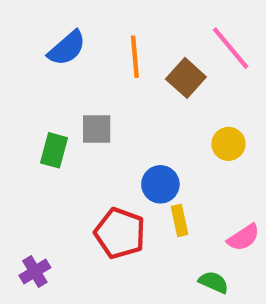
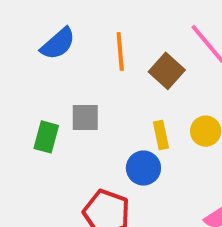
yellow rectangle: (180, 220) -> (161, 135), moved

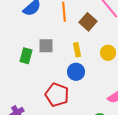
yellow rectangle: (161, 135) -> (77, 50), moved

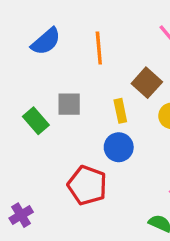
brown square: (88, 22) -> (147, 83), moved
green rectangle: (26, 56) -> (36, 121), turned -56

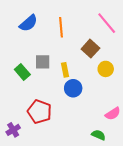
yellow rectangle: (120, 111) -> (65, 70), moved
red pentagon: (87, 185) -> (40, 112), moved

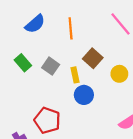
brown square: (90, 49) -> (93, 58), moved
gray square: (43, 62) -> (51, 66), turned 35
green rectangle: (22, 72) -> (23, 63), moved

